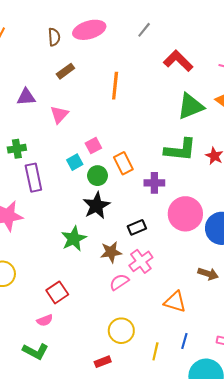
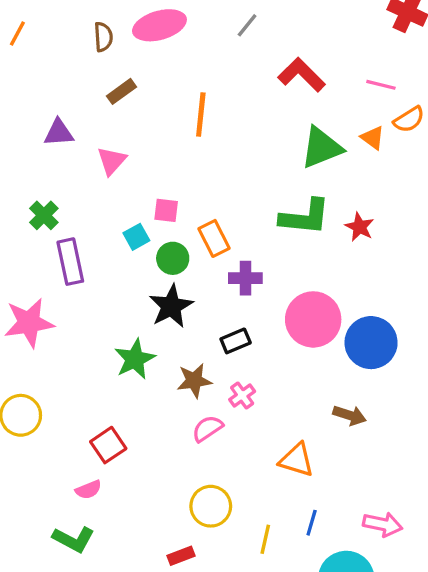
pink square: (93, 146) -> (166, 210), turned 35
green cross: (17, 149) -> (44, 215), turned -36
purple cross: (154, 183) -> (245, 278), moved
pink cross: (141, 261) -> (242, 395), size x0.7

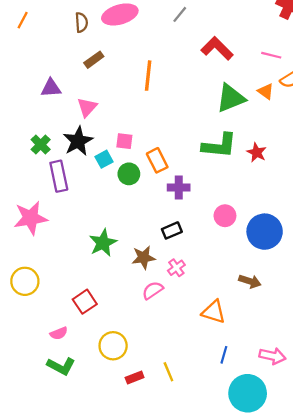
black star: (171, 306) -> (78, 141), moved
pink circle: (313, 319) -> (225, 216), size x0.6
pink semicircle: (88, 490) -> (59, 333), moved
yellow circle: (211, 506) -> (113, 346), moved
yellow line: (265, 539) -> (168, 372), moved, turned -36

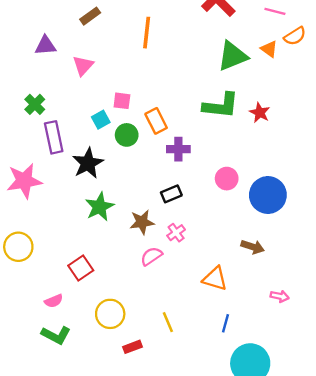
black star: (78, 141) -> (88, 163), moved
pink arrow: (272, 356) -> (280, 296), moved, size x0.7
yellow line: (168, 372) -> (168, 322), moved

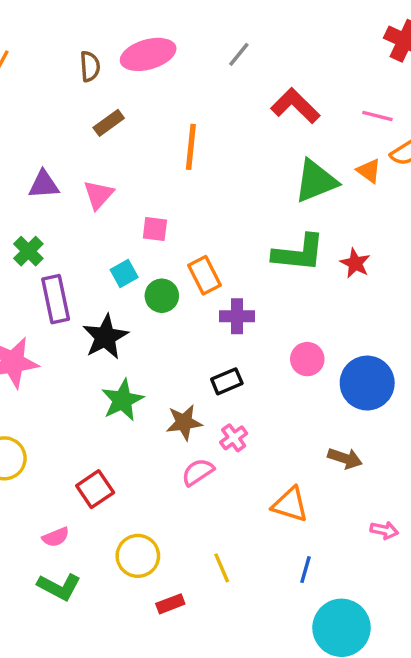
purple triangle: (45, 46) -> (44, 184), moved
pink square: (122, 101) -> (155, 229), moved

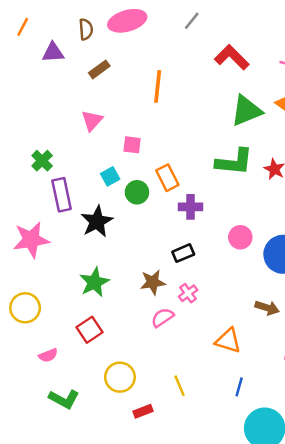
purple triangle: (44, 184) -> (53, 52), moved
green star: (122, 400) -> (94, 282), moved
pink semicircle: (56, 537) -> (48, 355), moved

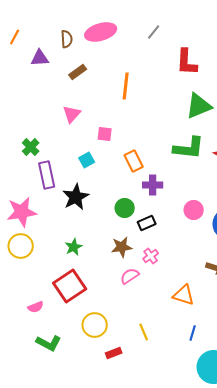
red L-shape: (232, 57) -> (187, 62), turned -132
green circle: (137, 192) -> (125, 208), moved
green star: (94, 282) -> (74, 247), size x0.7
yellow circle: (25, 308) -> (21, 246), moved
red square: (90, 330) -> (70, 286), size x1.5

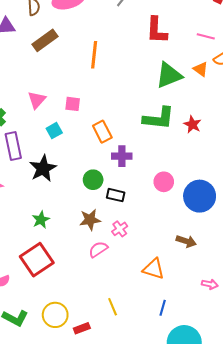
brown rectangle: (78, 72) -> (45, 40), size x1.4
pink triangle: (72, 114) -> (37, 100), moved
black rectangle: (147, 223) -> (116, 195), turned 36
yellow circle: (95, 325) -> (55, 315), moved

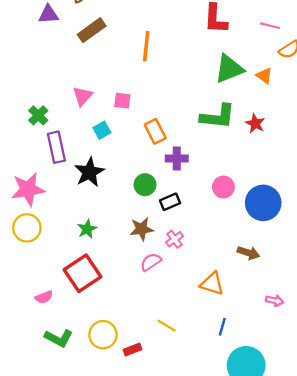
orange triangle: (201, 69) -> (264, 76), moved
black rectangle: (116, 195) -> (170, 202), turned -36
yellow line: (113, 307) -> (167, 326), turned -36

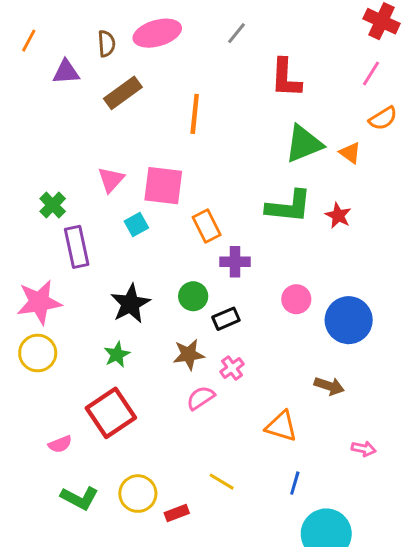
pink line: (270, 26) -> (371, 73), moved, turned -72
pink square: (122, 101) -> (163, 186), size x1.8
black star: (89, 172) -> (130, 304), moved

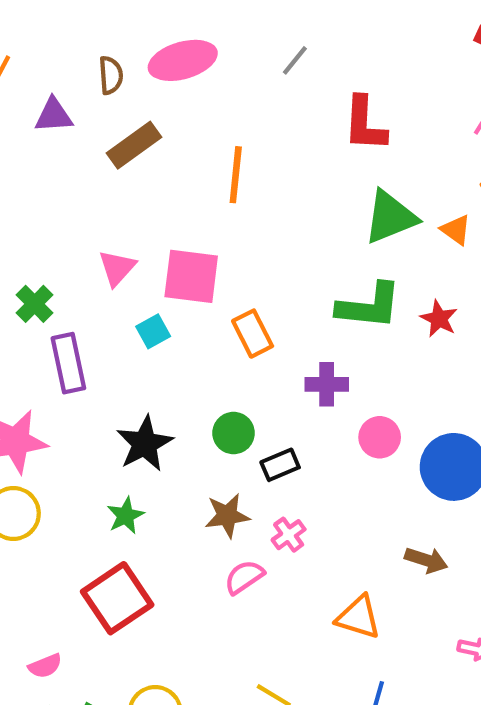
purple cross: (235, 262) -> (327, 384), moved
pink semicircle: (60, 444) -> (45, 666), moved

